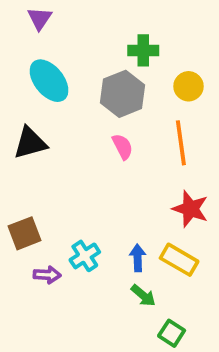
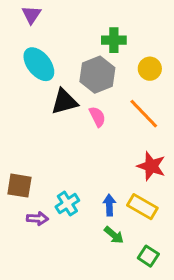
black triangle: (30, 143) -> (64, 102), moved
orange line: (181, 143) -> (144, 114), turned -36
brown square: (25, 233) -> (19, 186), turned 30
green square: (172, 333) -> (148, 256), moved

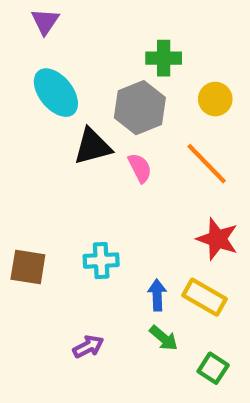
cyan cross: (67, 204) -> (101, 261), moved, turned 30
purple arrow: (37, 219) -> (88, 347), moved, turned -30

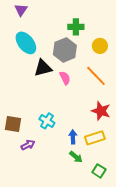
cyan cross: (101, 261) -> (47, 121), turned 35
yellow rectangle: (204, 297) -> (95, 138), turned -48
purple arrow: (88, 347) -> (28, 145), moved

